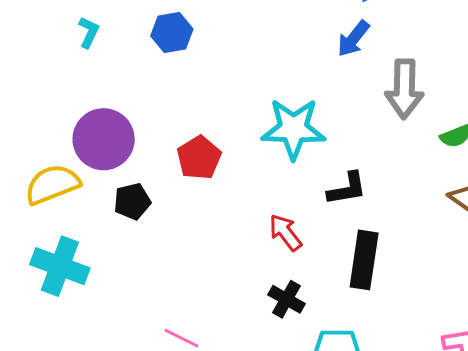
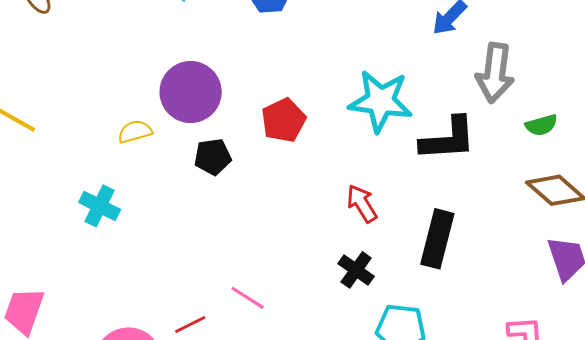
yellow semicircle: (52, 184) -> (135, 132), size x0.6
black L-shape: (347, 189) -> (448, 139), moved, size x1.4
cyan cross: (60, 266) -> (100, 206), moved, size x0.7

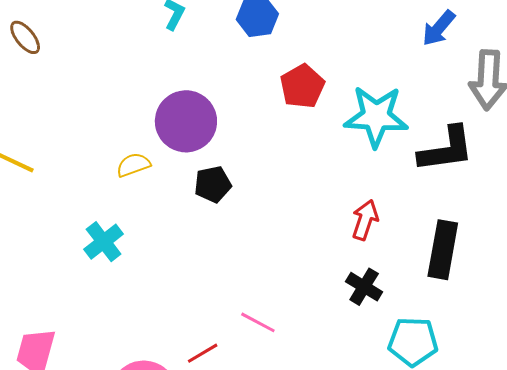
red pentagon: (284, 120) -> (302, 86), moved
red arrow: (362, 203) -> (365, 220), turned 54
cyan cross: (100, 206) -> (104, 242), turned 30

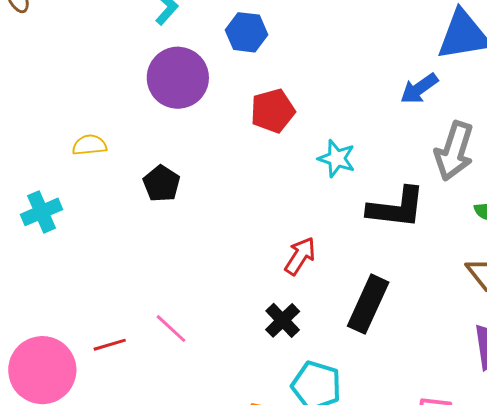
cyan star: (376, 116) -> (337, 159), size x0.6
purple circle: (186, 121) -> (178, 78), moved
black pentagon: (213, 184) -> (162, 184), turned 30

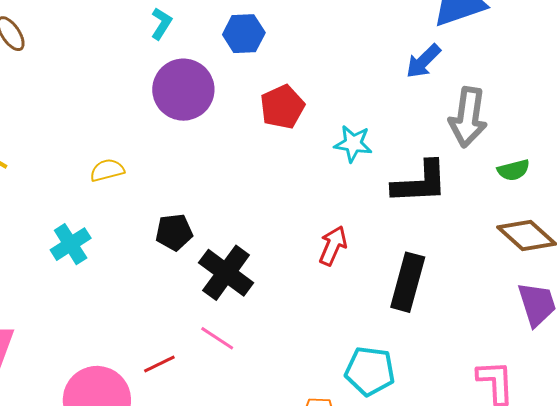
black pentagon: (162, 184) -> (174, 232), moved, turned -30
black cross: (283, 320) -> (226, 273), moved, size x1.5

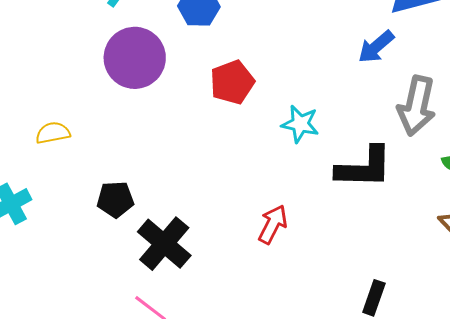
black rectangle: (408, 282) -> (374, 298), moved, size x0.6

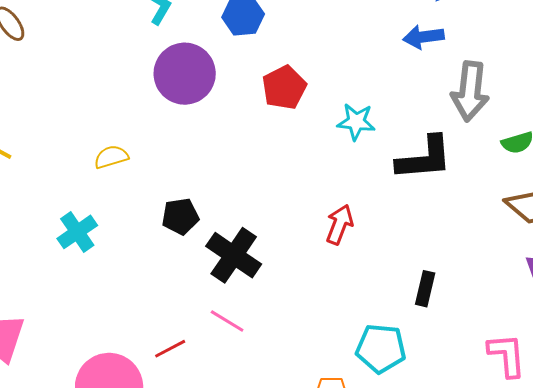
blue arrow: (376, 47) -> (423, 37), turned 39
black rectangle: (374, 298) -> (425, 289), moved

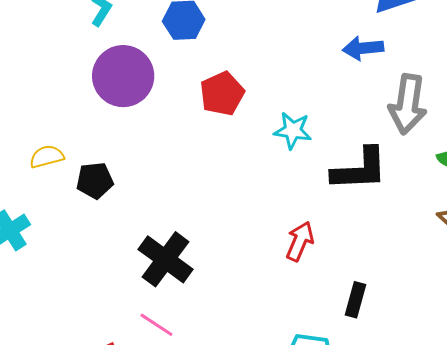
black pentagon: (180, 216) -> (95, 180), moved
red arrow: (340, 224) -> (300, 241), moved

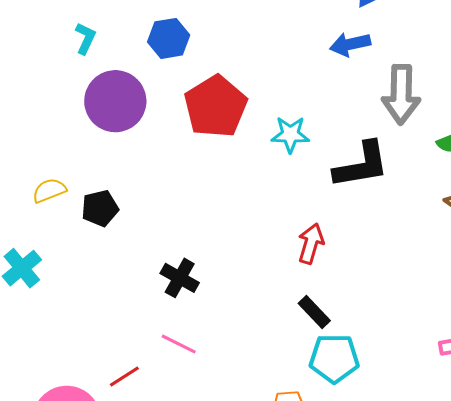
red pentagon: (222, 94) -> (216, 107), size x1.4
black cross: (165, 259) -> (180, 278), size x0.7
black rectangle: (356, 300) -> (314, 312), moved, turned -52

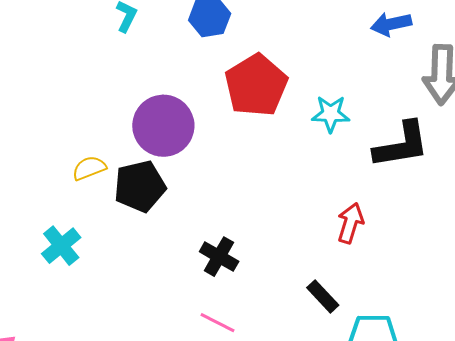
purple circle: (115, 101) -> (163, 126), moved
black pentagon: (100, 208) -> (140, 186), size x1.4
black rectangle: (314, 312) -> (323, 296), moved

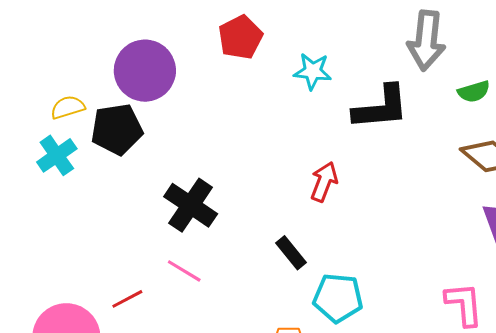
red pentagon: (256, 85) -> (240, 37), size x0.7
cyan cross: (61, 246) -> (57, 155), moved
black cross: (219, 257) -> (191, 205), size x1.4

